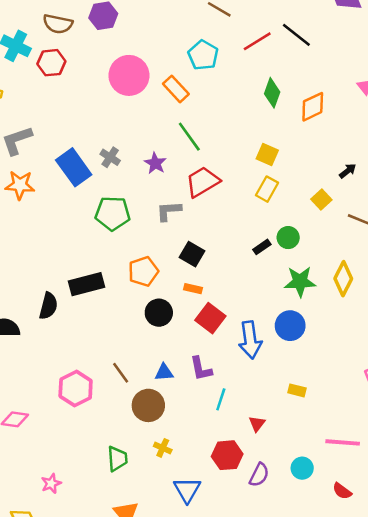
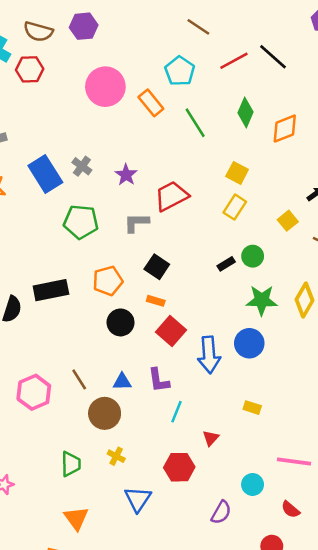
green line: (189, 137) -> (195, 123), moved
purple semicircle: (259, 475) -> (221, 512), moved

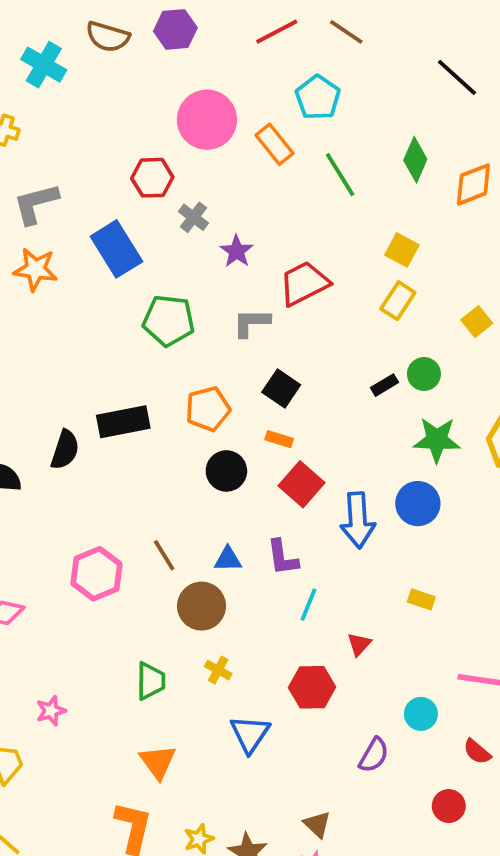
red line: (234, 61) -> (277, 32), moved
red hexagon: (30, 69) -> (152, 178), moved
gray cross: (82, 166) -> (193, 217), moved

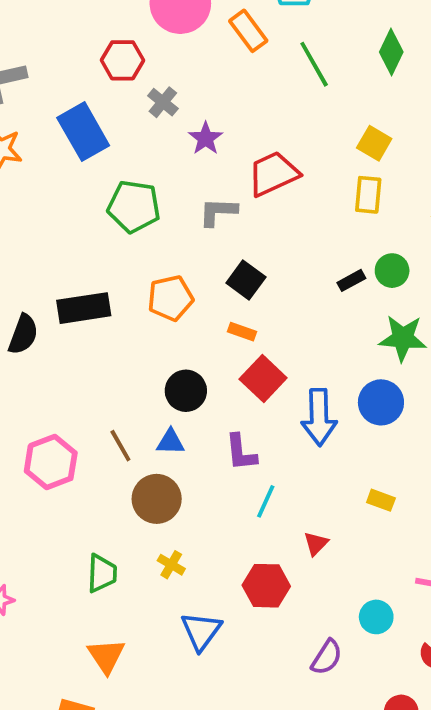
yellow rectangle: (398, 301) -> (368, 195), turned -30
black circle: (226, 471) -> (186, 391), moved
blue triangle: (228, 559) -> (170, 442), moved

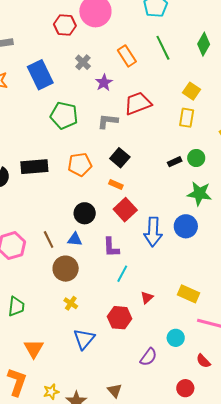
orange rectangle: (248, 31) -> (127, 56), moved
red hexagon: (122, 60) -> (65, 25), moved
yellow rectangle: (381, 500) -> (189, 294), moved, size x1.5
green trapezoid: (102, 573) -> (16, 306), moved

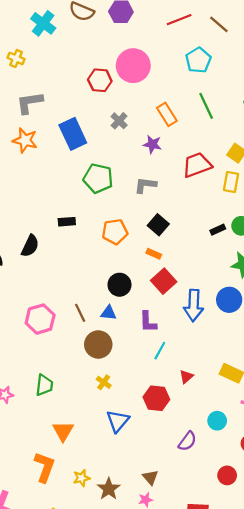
purple star: (104, 83) -> (152, 144), moved, turned -30
red trapezoid: (138, 103) -> (197, 165), moved
black rectangle: (34, 167) -> (67, 222), moved, size x0.6

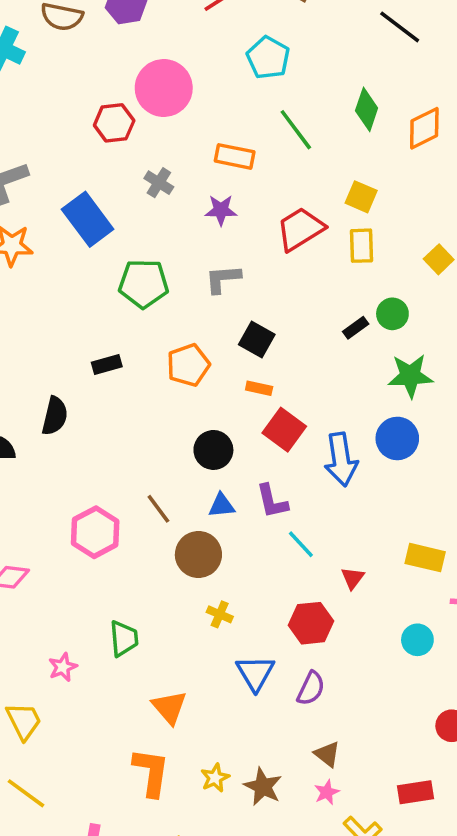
orange rectangle: (167, 114) -> (235, 156), turned -35
blue triangle: (109, 313) -> (222, 505), moved
cyan line: (160, 351) -> (301, 544), turned -60
purple semicircle: (187, 441) -> (311, 688), moved

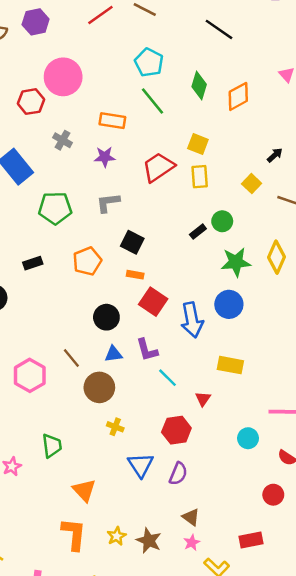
cyan pentagon: (268, 58) -> (149, 63), moved
yellow rectangle: (425, 558) -> (230, 365), moved

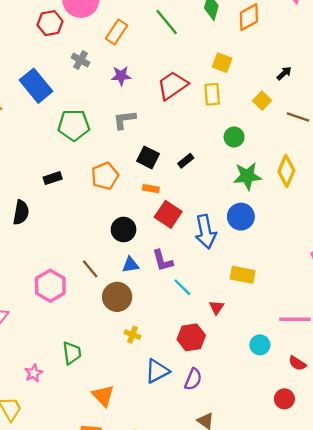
orange rectangle: (112, 121) -> (117, 32), moved, turned -65
yellow square: (198, 144) -> (222, 63), moved
black rectangle: (198, 232) -> (186, 161), moved
blue triangle: (141, 465) -> (157, 371), turned 36

